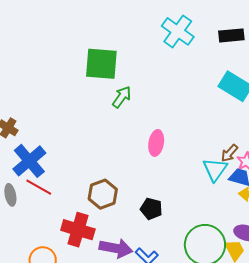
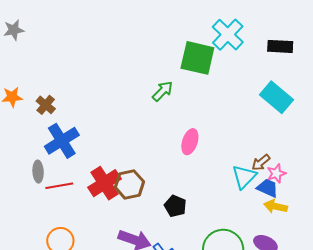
green square: (101, 64) -> (197, 58), moved
red line: (39, 187) -> (59, 186), moved, turned -48
red cross: (78, 230) -> (105, 183), moved, turned 32

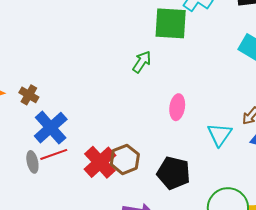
cyan triangle: (244, 177) -> (220, 135), moved
red line: (59, 186) -> (54, 154), moved
black pentagon: (175, 206) -> (174, 173), size x1.5

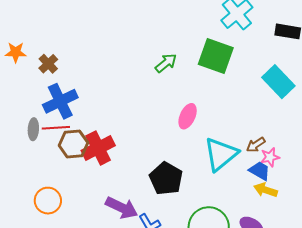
green square: (171, 23) -> (216, 56), moved
cyan triangle: (220, 135) -> (221, 154), size x1.4
brown hexagon: (125, 159) -> (73, 144), moved

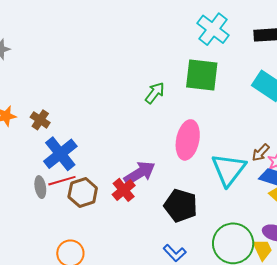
pink ellipse: (188, 116) -> (188, 140), size x1.5
red cross: (98, 148) -> (124, 190), moved, size x0.7
purple arrow: (122, 208) -> (140, 173), moved, turned -44

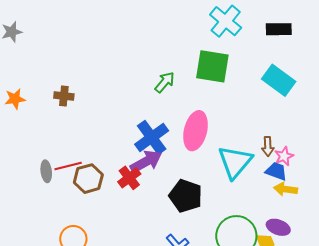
brown cross: (40, 120) -> (64, 96), moved, turned -30
brown arrow: (261, 153) -> (268, 146), turned -48
blue cross: (60, 154) -> (152, 137), moved

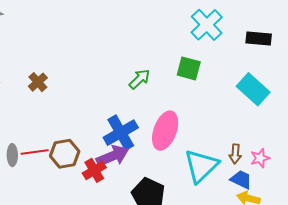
green square: (212, 66) -> (189, 68), size x0.7
brown cross: (64, 96) -> (38, 82), turned 36
pink star: (284, 156) -> (260, 158), moved
brown hexagon: (88, 179) -> (65, 154), moved

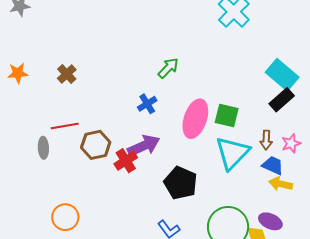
black rectangle: (259, 38) -> (282, 100), moved, turned -45
green square: (189, 68) -> (227, 116), moved
blue cross: (121, 133) -> (147, 104), moved, size x0.6
red line: (35, 152) -> (65, 126), moved

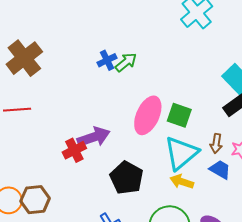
brown cross: (67, 74) -> (24, 58), size x1.8
blue cross: (147, 104) -> (107, 60), moved
brown hexagon: (96, 145) -> (35, 200), moved
yellow arrow: (281, 184) -> (182, 182), moved

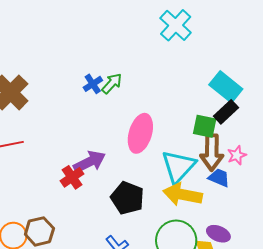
green square: (179, 115) -> (205, 126), moved
brown arrow: (216, 144) -> (212, 152), size x1.8
yellow arrow: (182, 182) -> (183, 195), size x1.6

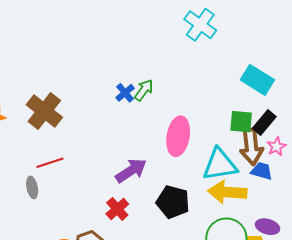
black rectangle: (226, 112) -> (264, 123), moved
cyan triangle: (178, 166) -> (220, 165), turned 45
red cross: (72, 177) -> (117, 209), moved

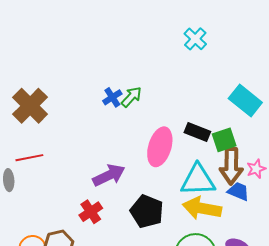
cyan cross: (200, 25) -> (195, 39), size x0.7
green square: (241, 122) -> (224, 140), turned -30
black rectangle: (264, 123) -> (197, 132), moved, turned 65

